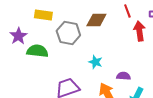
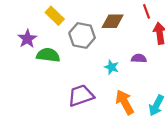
yellow rectangle: (43, 15) -> (55, 16), turned 36
purple semicircle: (123, 76) -> (139, 58), moved

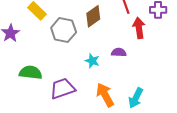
brown diamond: (113, 21) -> (93, 16), turned -35
green semicircle: (48, 55) -> (31, 73), moved

